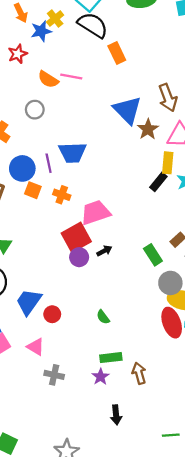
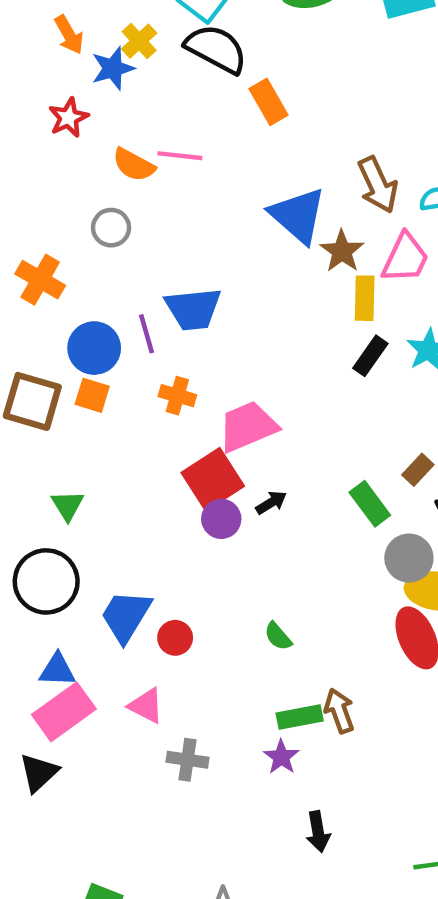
yellow rectangle: (168, 163) -> (365, 298), moved
orange square: (33, 190) -> (92, 395), moved
brown arrow: (139, 373) -> (339, 711), moved

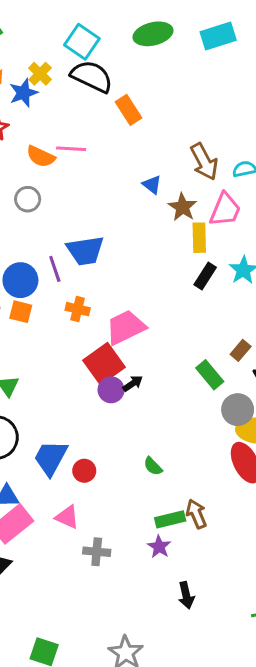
blue triangle: (298, 215) -> (152, 185), size x0.5
black arrow: (271, 503) -> (133, 383), moved

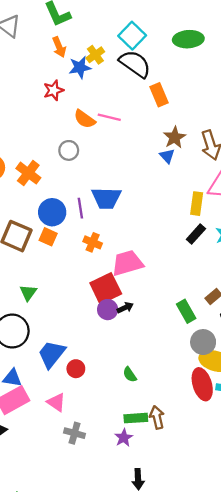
brown star: (183, 207) -> (175, 137), moved

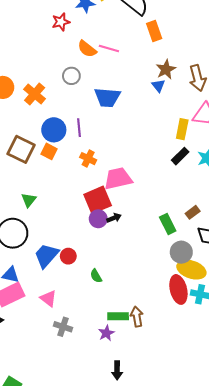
blue trapezoid: (106, 198) -> (107, 97), moved
red circle: (76, 369) -> (68, 256), moved
green semicircle: (130, 375) -> (96, 276), moved

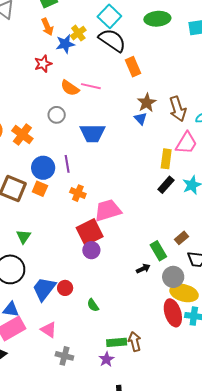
black arrow: (114, 218) -> (143, 269), moved

